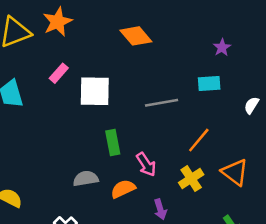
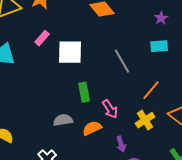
purple star: (222, 47) -> (161, 18), moved
gray line: (162, 103) -> (122, 61), turned 70

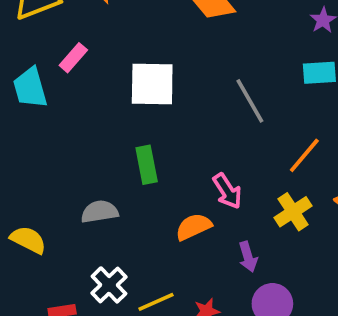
pink rectangle: (42, 38) -> (73, 58), moved
green rectangle: (84, 92) -> (147, 165), moved
gray semicircle: (63, 120) -> (100, 212), moved

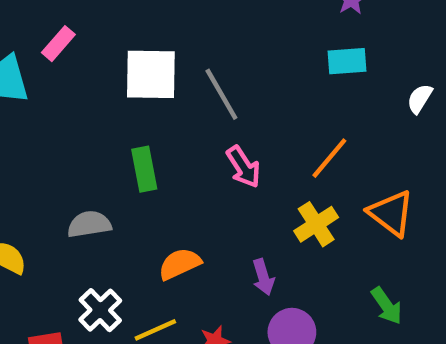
gray line: (250, 101) -> (221, 94), moved
pink arrow: (227, 191) -> (243, 167), moved
orange semicircle: (194, 227) -> (180, 264), moved

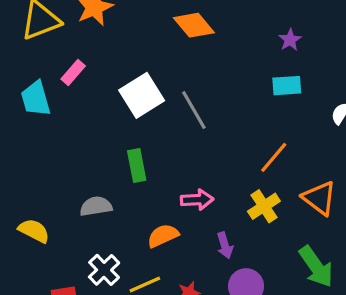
white square: (151, 74) -> (142, 95), turned -33
pink arrow: (243, 167) -> (197, 200), moved, turned -60
green arrow: (387, 306) -> (316, 267), size x1.5

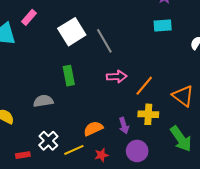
orange line: (274, 157) -> (144, 86), moved
pink arrow: (197, 200) -> (117, 77), moved
yellow cross: (264, 206) -> (148, 114), moved, turned 36
orange semicircle: (163, 236) -> (93, 129), moved

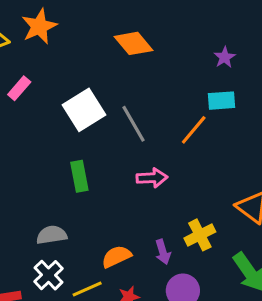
orange line: (144, 86) -> (194, 130), moved
gray semicircle: (43, 101) -> (52, 235), moved
yellow cross: (148, 114) -> (200, 235), turned -30

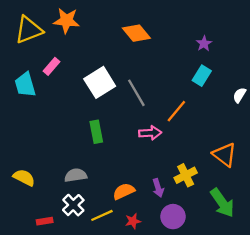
orange star: (39, 26) -> (66, 21), turned 30
cyan rectangle: (221, 101) -> (202, 76), turned -54
orange line: (194, 130) -> (176, 111), moved

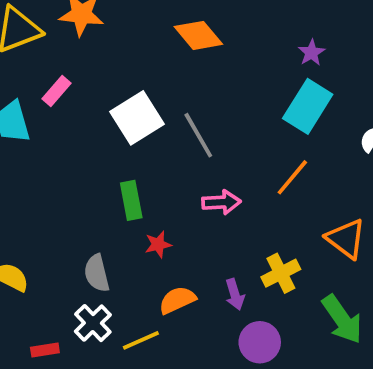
cyan rectangle: (202, 76) -> (308, 106), size x1.5
orange line: (176, 111) -> (292, 177), moved
gray semicircle: (76, 175) -> (97, 273), turned -95
red star: (133, 221) -> (158, 244), moved

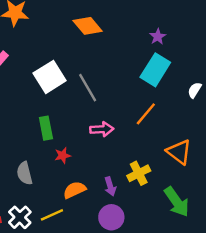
white cross: (93, 323) -> (20, 217), moved
purple circle: (260, 342) -> (111, 217), moved

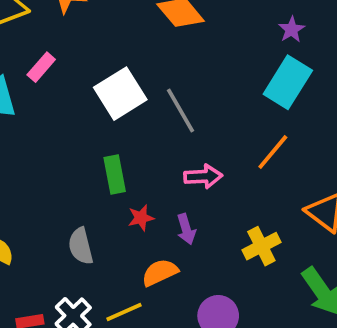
purple arrow: (110, 186) -> (186, 229), moved

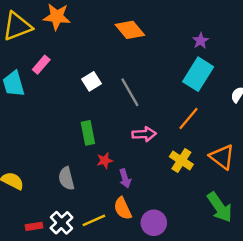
white square: (120, 94) -> (92, 81), size x0.6
purple arrow: (186, 229) -> (125, 178), moved
yellow cross: (261, 246) -> (181, 160), moved, turned -30
orange semicircle: (160, 272) -> (123, 208), moved, turned -90

